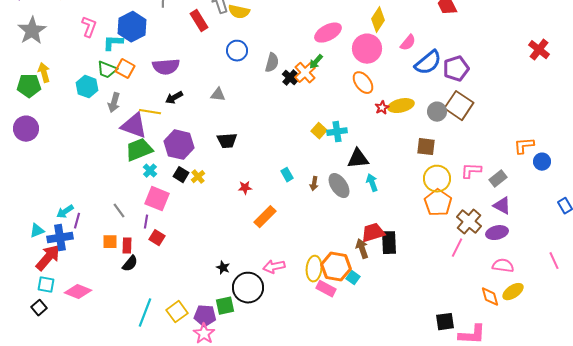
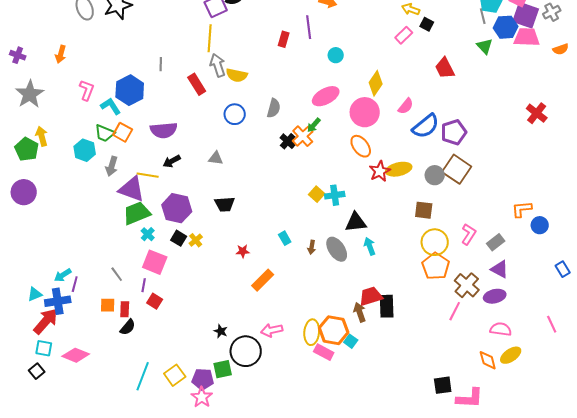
cyan L-shape: (113, 43) -> (111, 106), turned 55
gray semicircle: (272, 63) -> (274, 108), moved
green pentagon: (29, 86) -> (27, 149), turned 30
red star: (382, 108) -> (380, 171), size x1.5
pink L-shape: (471, 171) -> (469, 234), turned 120

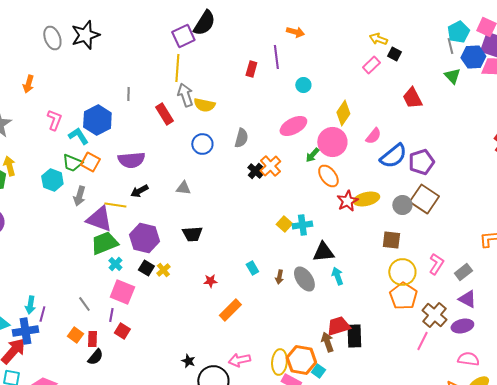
green arrow: (314, 125) -> (312, 155), moved
cyan arrow: (63, 275) -> (30, 305), turned -48
orange square: (108, 305) -> (75, 335), turned 35

